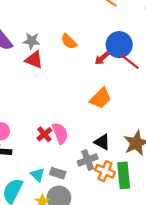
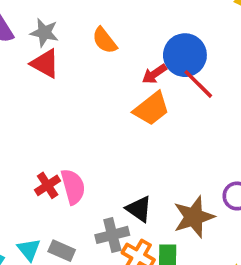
orange trapezoid: (101, 98) -> (151, 109), moved

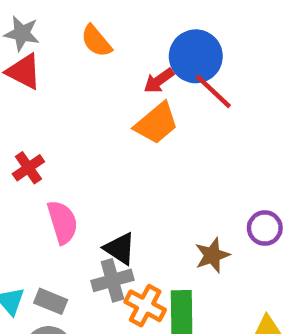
red cross: (48, 185) -> (28, 168), moved
black triangle: (139, 209) -> (120, 249), moved
brown star: (194, 217) -> (212, 255), size x0.7

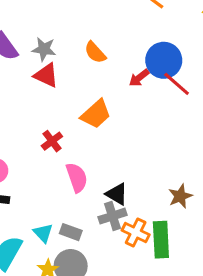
orange trapezoid: (156, 123) -> (96, 114), moved

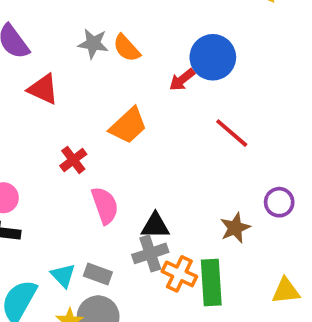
gray star: (44, 49) -> (93, 44), moved
red triangle: (46, 75) -> (43, 89), moved
red line: (177, 84) -> (232, 133), moved
black triangle: (117, 194) -> (155, 226), turned -30

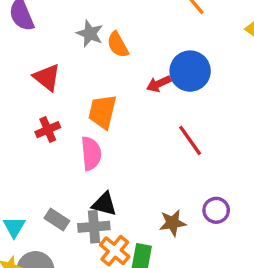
red triangle: (43, 89) -> (47, 77), moved
orange trapezoid: (128, 126) -> (102, 112), turned 132
pink semicircle: (105, 205) -> (91, 153), moved
gray rectangle: (98, 274) -> (57, 219), moved

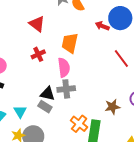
red arrow: (159, 84) -> (102, 26), turned 48
black triangle: (104, 204) -> (48, 94), moved
gray cross: (94, 227) -> (66, 89), moved

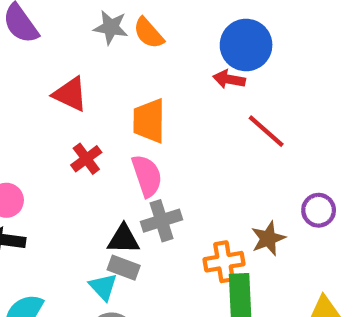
red arrow: (102, 26) -> (229, 79), moved
cyan triangle: (20, 112) -> (103, 287), moved
orange cross: (79, 124) -> (224, 262), moved, turned -36

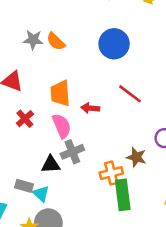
red arrow: (229, 79) -> (90, 108), moved
brown star: (268, 238) -> (136, 157), turned -30
gray rectangle: (124, 268) -> (24, 186), moved

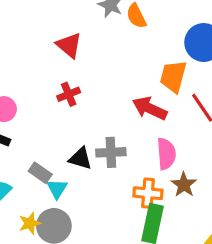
orange trapezoid: (60, 93) -> (173, 76), moved
red arrow: (90, 108) -> (150, 108), size x1.5
pink semicircle: (62, 126) -> (166, 154), moved

